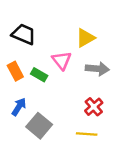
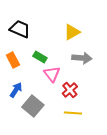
pink triangle: (62, 60) -> (52, 74), moved
green rectangle: (39, 75) -> (40, 57), moved
red cross: (94, 107) -> (70, 90), moved

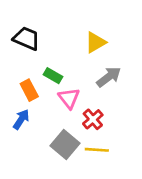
gray arrow: (82, 58) -> (109, 77), turned -42
orange rectangle: (13, 60) -> (29, 90), moved
gray square: (33, 106) -> (65, 145), moved

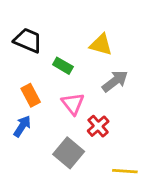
yellow triangle: (95, 42) -> (101, 45), turned 45
green rectangle: (53, 76) -> (63, 66), moved
yellow line: (97, 150) -> (125, 171), moved

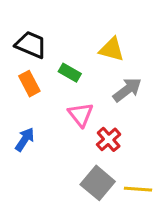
orange rectangle: (31, 95) -> (29, 84), moved
gray square: (69, 153) -> (98, 183), moved

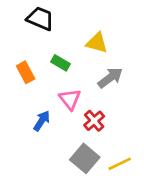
black trapezoid: (31, 45) -> (40, 19), moved
blue arrow: (25, 139) -> (42, 121), moved
yellow line: (138, 189) -> (120, 164), turned -30

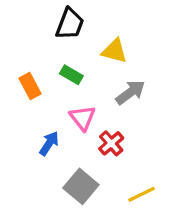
black trapezoid: (40, 19) -> (70, 24), moved, turned 88
gray square: (85, 158) -> (81, 186), moved

